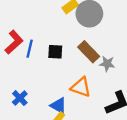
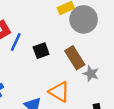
black square: (55, 52) -> (41, 51), turned -35

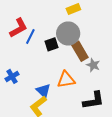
gray circle: (84, 19) -> (68, 33), moved
orange triangle: (59, 92) -> (66, 80), turned -42

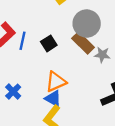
gray circle: (68, 33) -> (87, 24), moved
orange triangle: (66, 80) -> (56, 82), moved

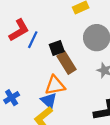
brown rectangle: (83, 43) -> (67, 63), moved
blue cross: (13, 92) -> (12, 98), moved

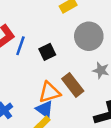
brown rectangle: (67, 63) -> (73, 85), moved

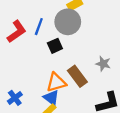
gray circle: (89, 36) -> (68, 22), moved
blue line: (20, 46) -> (39, 27), moved

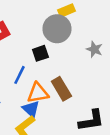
blue line: (39, 27) -> (20, 75), moved
gray star: (103, 64) -> (94, 49), moved

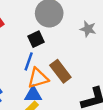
blue line: (20, 75) -> (29, 61), moved
blue triangle: (31, 109) -> (33, 95), turned -36

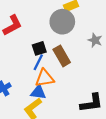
black square: (36, 39) -> (39, 48), moved
brown rectangle: (60, 71) -> (62, 56), moved

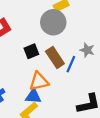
gray star: (95, 40) -> (87, 50), moved
blue line: (38, 62) -> (71, 64), moved

